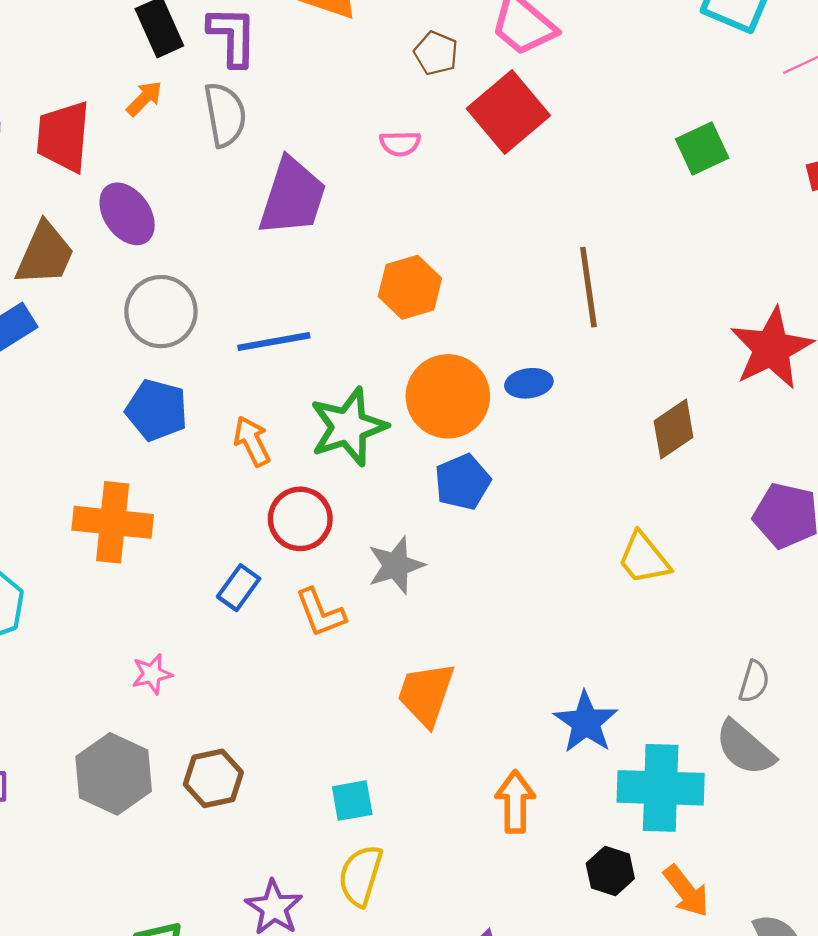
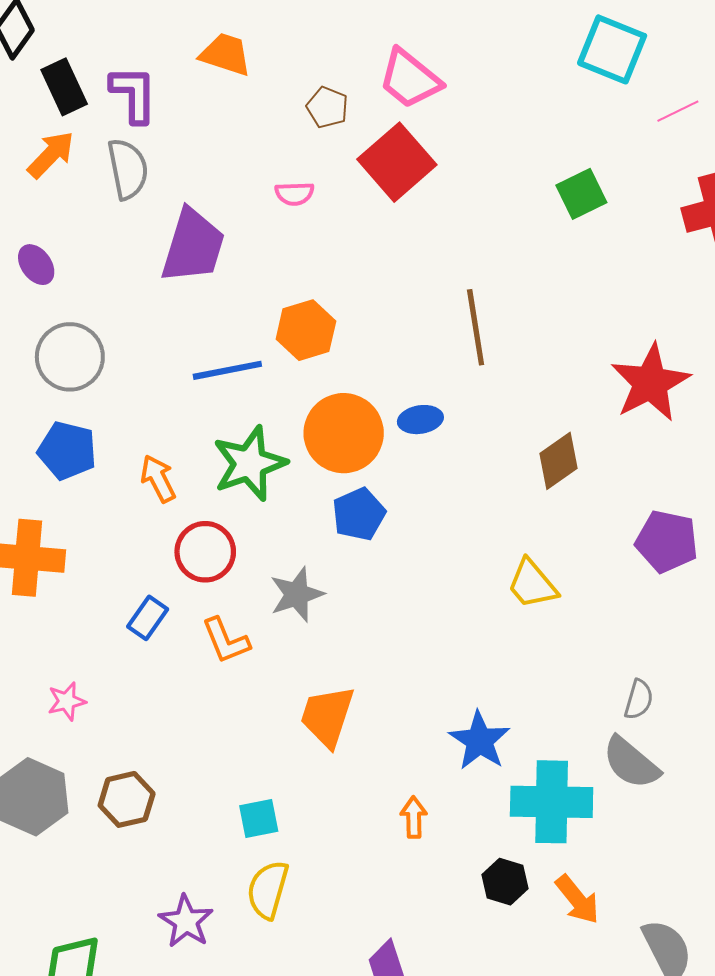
orange arrow: (144, 98) -> (51, 155), size x1.4
purple ellipse: (127, 214) -> (36, 265), size x0.7
blue line: (274, 342) -> (227, 370), moved
orange arrow: (515, 802) -> (414, 817), size x0.7

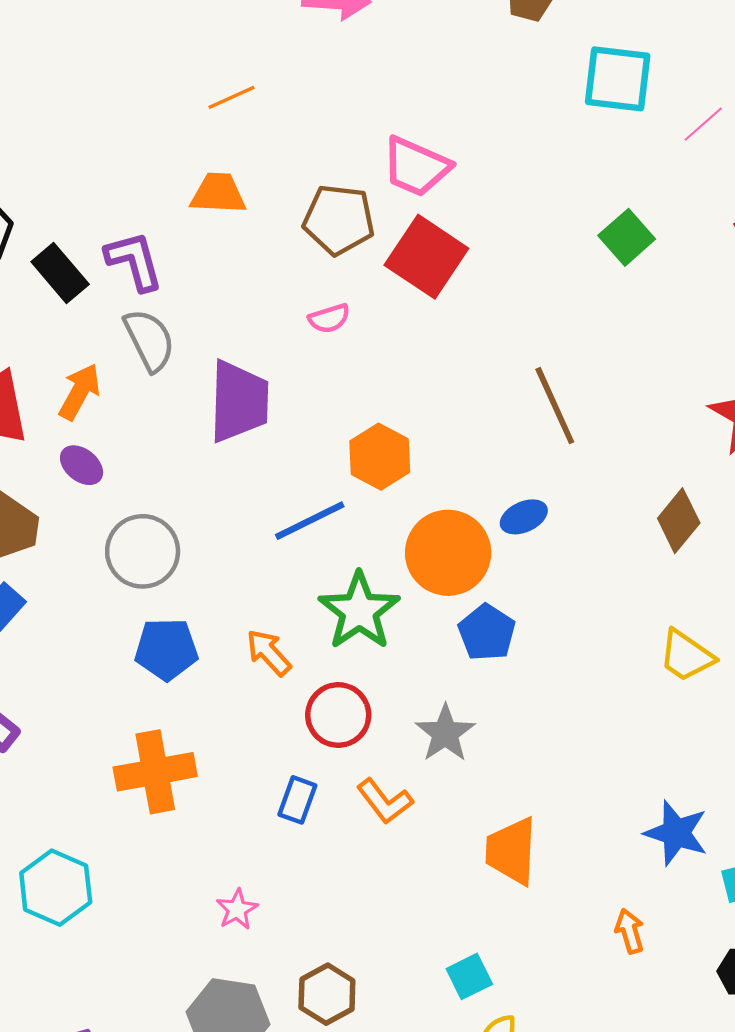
brown pentagon: (327, 107) -> (339, 220), size x1.6
orange arrow: (51, 155) -> (80, 392), moved

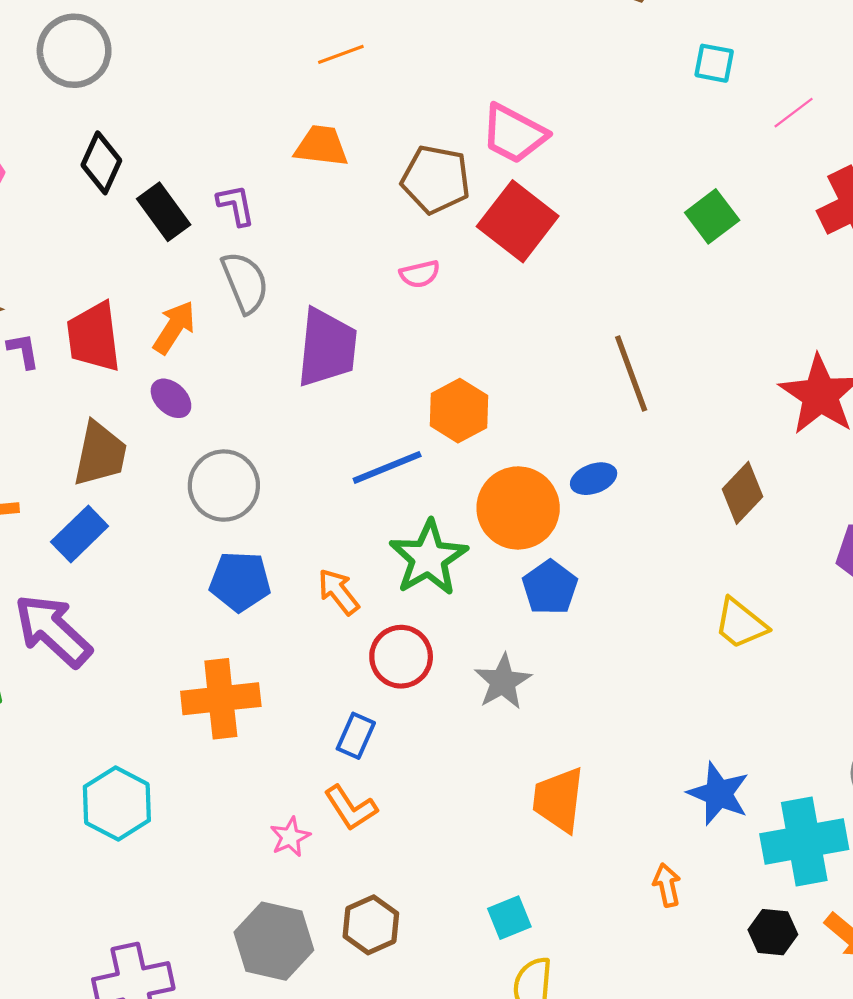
cyan square: (618, 79) -> (714, 63), size x0.6
purple L-shape: (134, 261) -> (236, 205), size x0.7
orange L-shape: (385, 801) -> (351, 808), moved

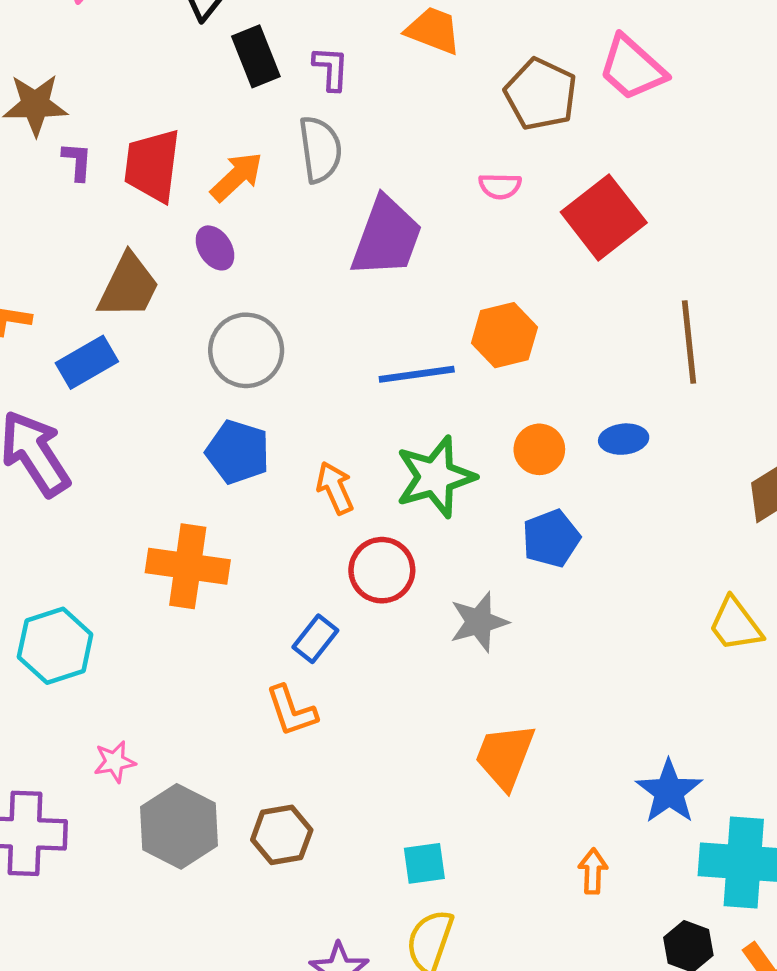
red square: (518, 221) -> (604, 217), moved
orange circle: (518, 508) -> (539, 449), size x0.6
pink star: (290, 837) -> (115, 762), moved

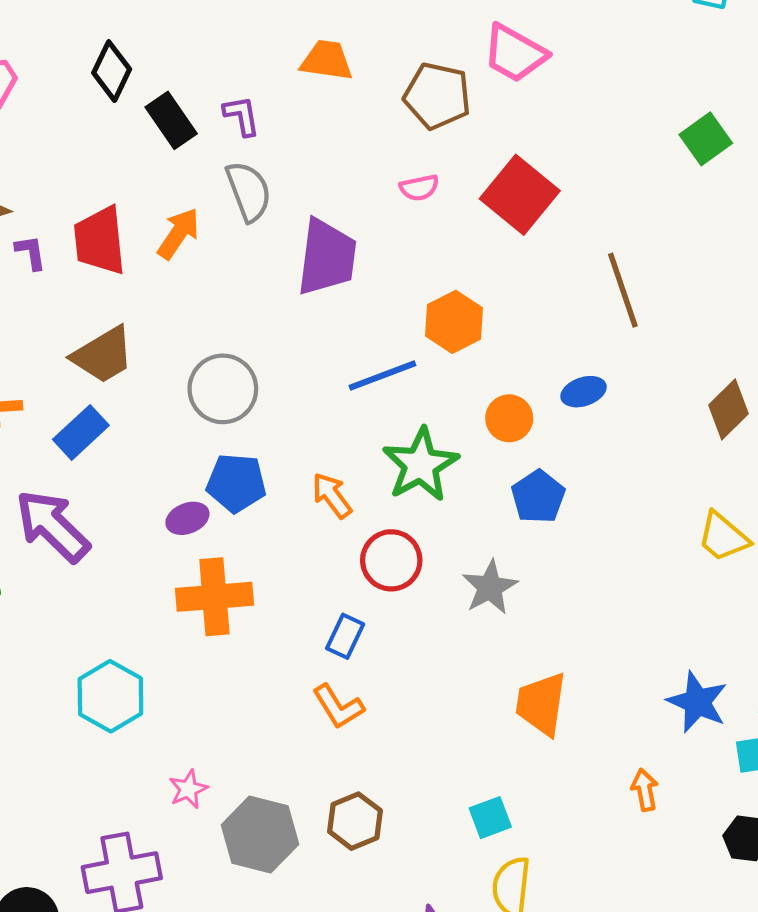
purple ellipse: (215, 248) -> (187, 518), moved, turned -66
brown trapezoid: (128, 286) -> (103, 355), turned 46

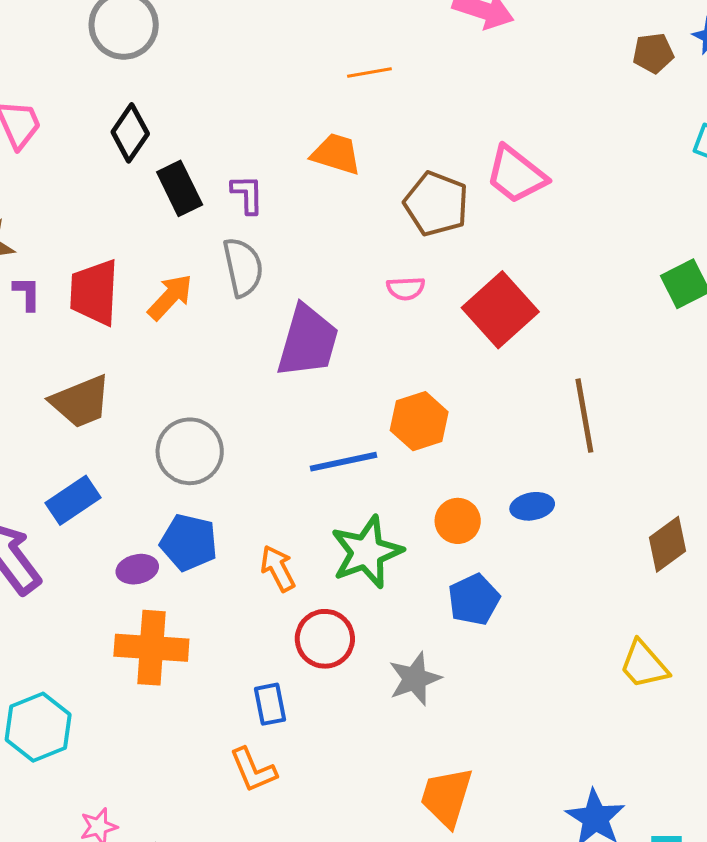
blue rectangle: (81, 432) -> (73, 500), moved
blue rectangle: (345, 636) -> (270, 704), turned -45

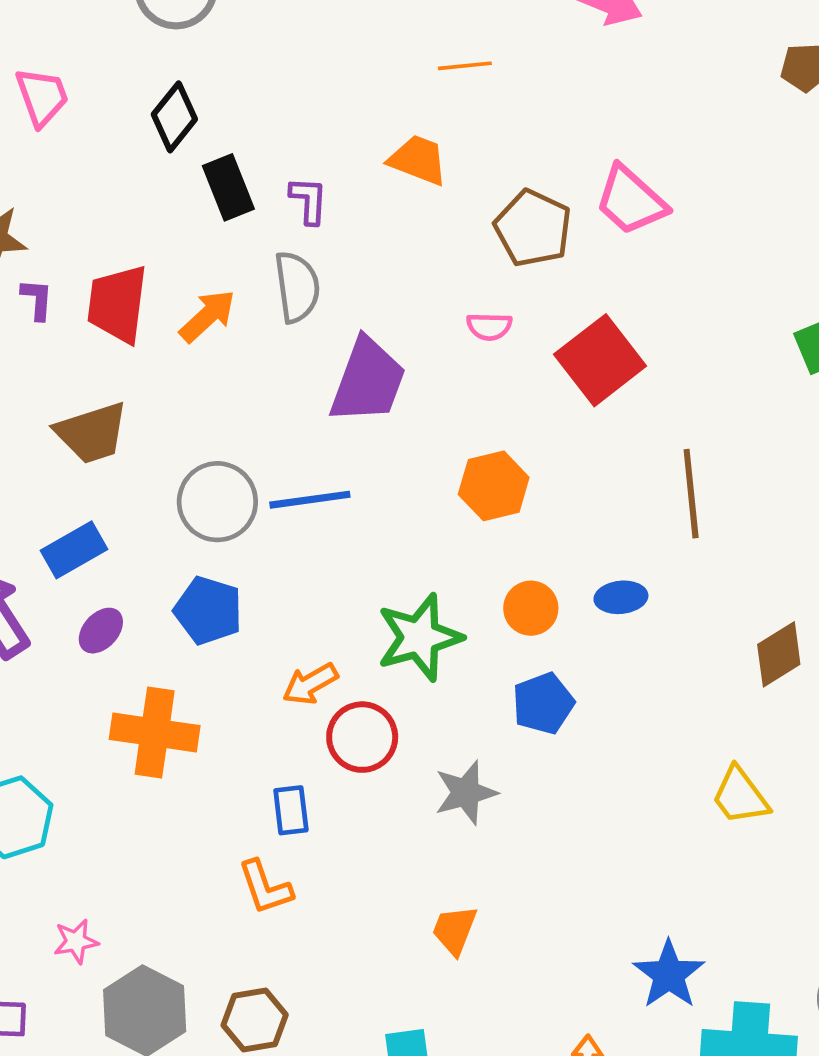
blue line: (343, 462) -> (310, 500), moved
orange arrow: (278, 568) -> (310, 684), moved, turned -96
purple ellipse: (137, 569) -> (101, 631), moved, turned -39
orange trapezoid: (447, 797) -> (454, 930), moved, size x0.7

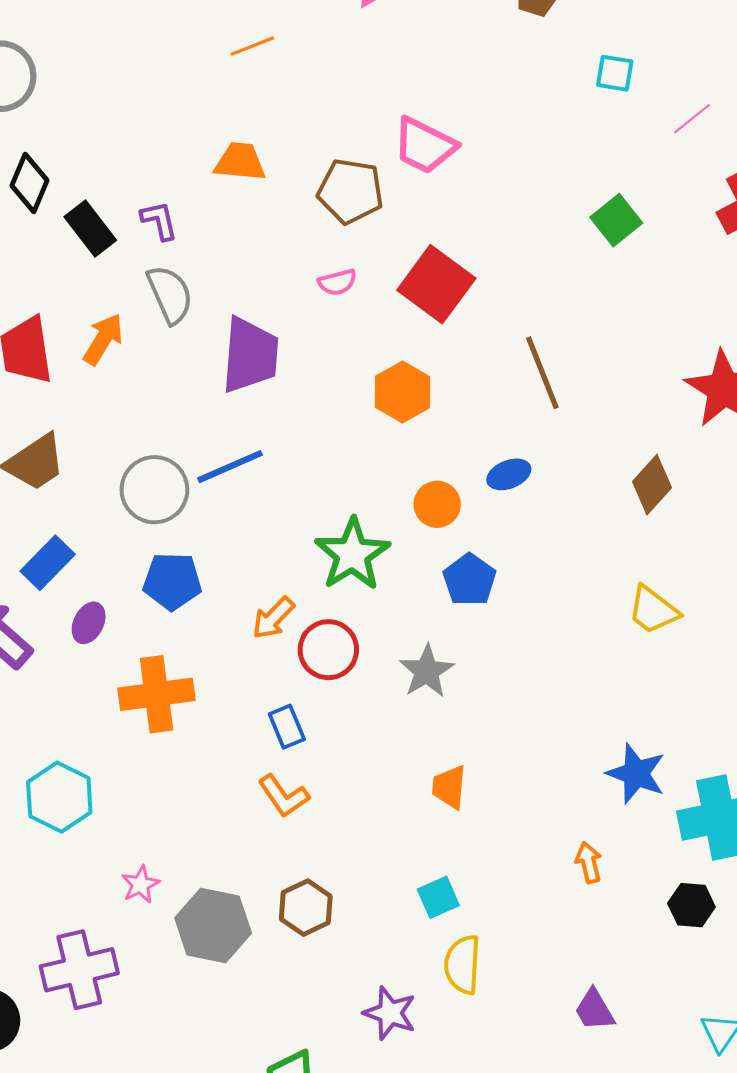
orange line: (465, 66) -> (252, 46), moved
orange hexagon: (494, 486) -> (403, 392), moved

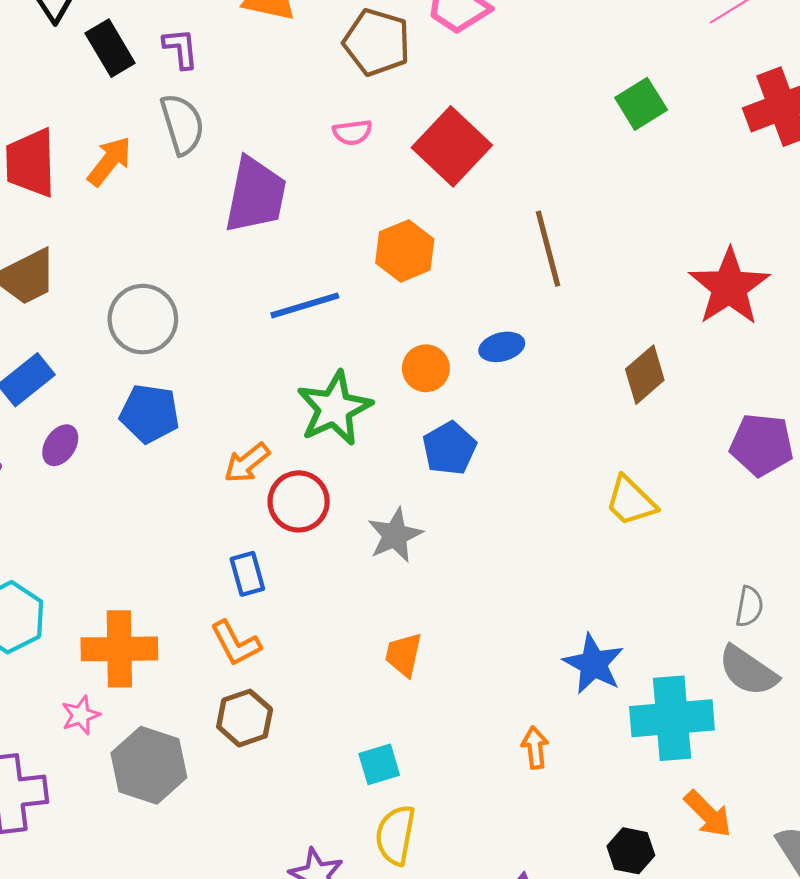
blue line: (230, 467) -> (305, 305), moved
orange cross: (157, 694) -> (119, 649), moved
black hexagon: (691, 905) -> (631, 851), moved
brown hexagon: (306, 908) -> (245, 718), moved

